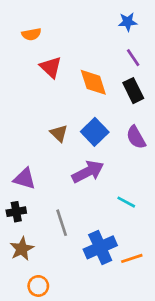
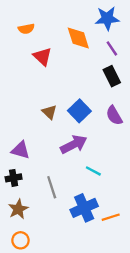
blue star: (128, 22) -> (107, 18), size x1.5
orange diamond: (93, 82) -> (78, 38), moved
cyan line: (126, 202) -> (93, 171), moved
orange circle: (38, 286) -> (20, 240), moved

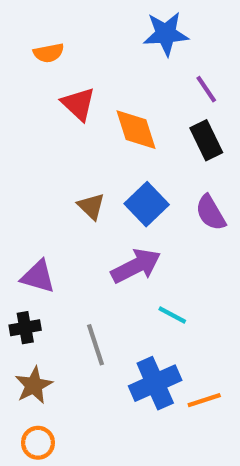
blue star: (107, 18) -> (166, 34), moved
orange diamond: (78, 38) -> (136, 130), moved

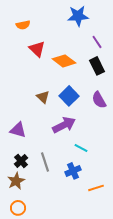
orange diamond: (136, 130) -> (64, 61), turned -35
black cross: (25, 328) -> (21, 161), moved, turned -32
blue cross: (155, 383) -> (73, 171), moved, size x0.7

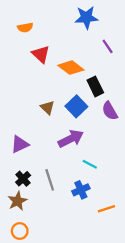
black rectangle: (97, 66) -> (95, 86), moved
purple triangle: (18, 130) -> (20, 144), turned -42

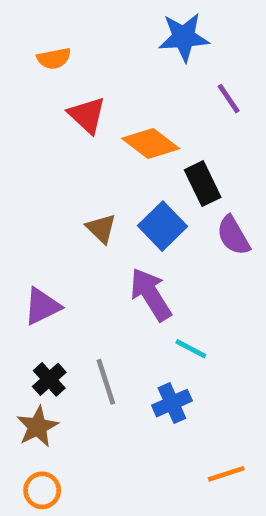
purple arrow: (71, 139) -> (151, 294), turned -95
orange line: (106, 209) -> (226, 474), moved

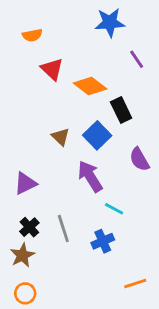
purple semicircle: (233, 235) -> (139, 159), moved

